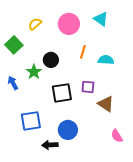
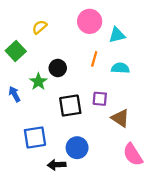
cyan triangle: (101, 19) -> (117, 35), moved, turned -49
pink circle: (69, 24) -> (90, 21), moved
pink semicircle: (117, 136) -> (133, 154), size x1.5

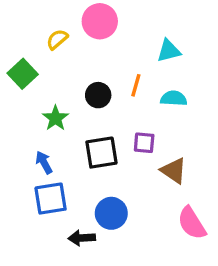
pink circle: (90, 21) -> (100, 21), moved
black circle: (58, 68) -> (98, 95), moved
blue arrow: (14, 94) -> (44, 162), moved

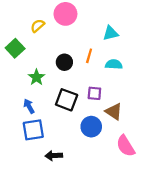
black square: (101, 153) -> (67, 100), turned 30
blue circle: (111, 213) -> (91, 127), moved

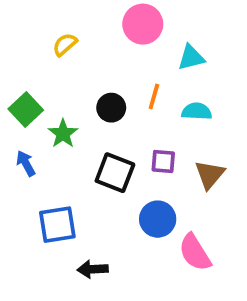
pink circle: (65, 14) -> (143, 24), moved
green square: (15, 48) -> (26, 109), moved
blue arrow: (29, 106) -> (26, 163), moved
brown triangle: (114, 112) -> (210, 174), moved, turned 36
pink semicircle: (126, 146) -> (195, 252), moved

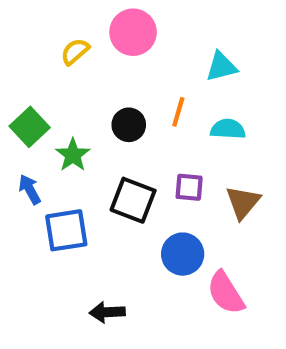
pink circle: (143, 24) -> (133, 32), moved
blue square: (57, 225) -> (66, 230), moved

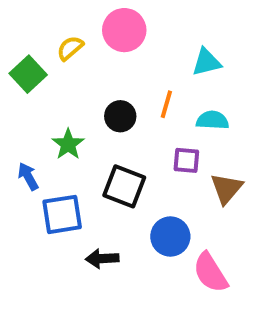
green square: (30, 127) -> (28, 74), moved
purple square: (189, 187) -> (186, 160), moved
black arrow: (107, 312) -> (102, 259), moved

